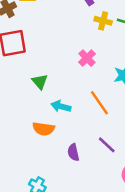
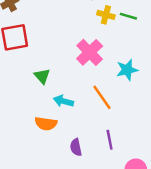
pink cross: (87, 58) -> (90, 52), size x1.5
purple line: (107, 145) -> (110, 140), turned 36

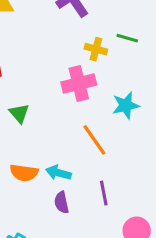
yellow cross: (106, 15) -> (96, 49), moved
pink cross: (90, 52) -> (79, 84), turned 30
cyan arrow: (63, 101) -> (58, 173), moved

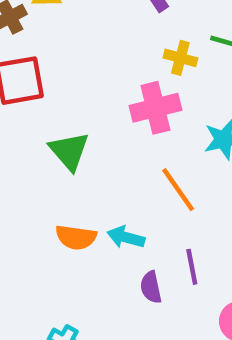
green triangle: (19, 113) -> (69, 151), size x1.4
purple semicircle: (62, 202) -> (151, 287), moved

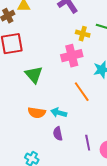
purple line: (192, 267) -> (88, 143), moved
purple semicircle: (151, 287) -> (58, 134), moved

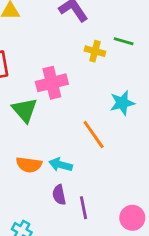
pink cross: (72, 56) -> (52, 83), moved
purple line: (88, 143) -> (83, 208), moved

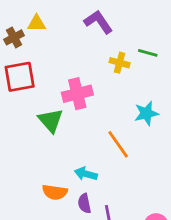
orange semicircle: (29, 165) -> (55, 192), moved

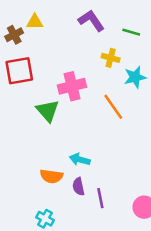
green line: (148, 53) -> (131, 32), moved
cyan star: (146, 113) -> (135, 77), moved
orange line: (118, 144) -> (113, 107), moved

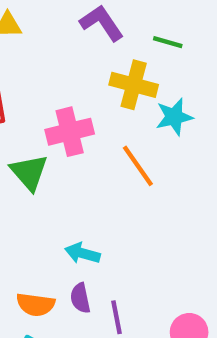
yellow cross: (111, 58) -> (134, 85), size x1.5
orange semicircle: (51, 176) -> (36, 304), moved

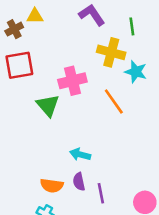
green line: (168, 42) -> (132, 26), turned 66
cyan star: (174, 117) -> (136, 72), turned 30

